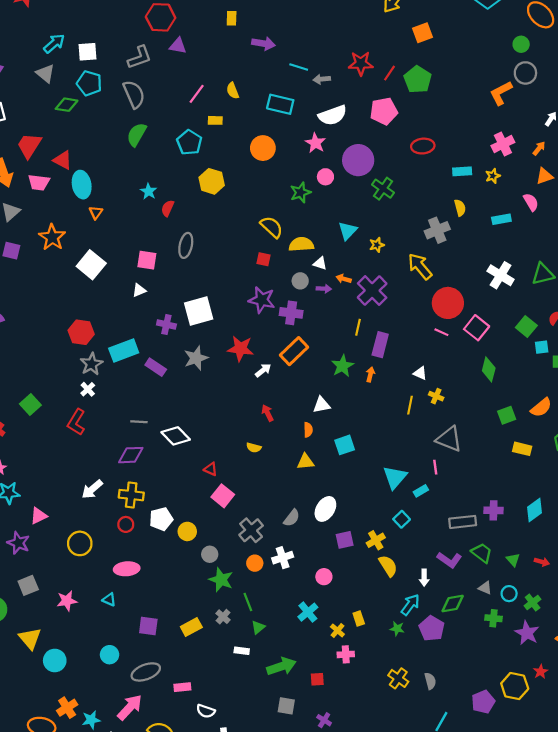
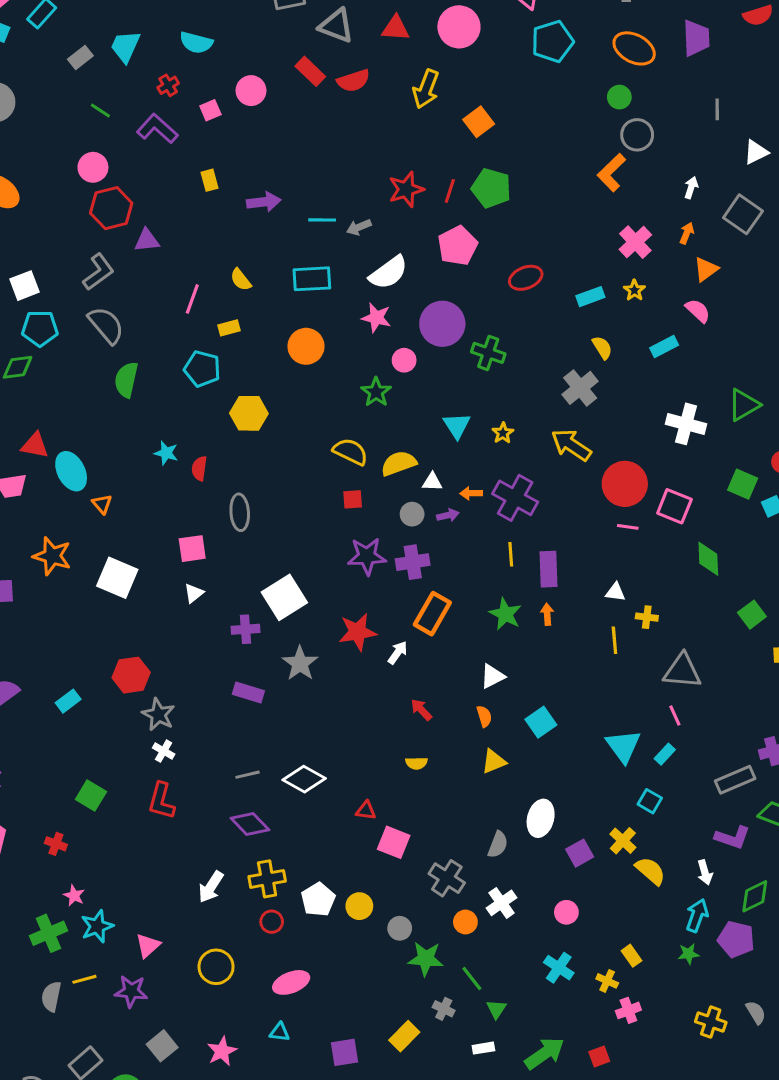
cyan rectangle: (124, 350) -> (68, 701), moved, size x0.6
purple diamond: (131, 455) -> (250, 824), turned 65

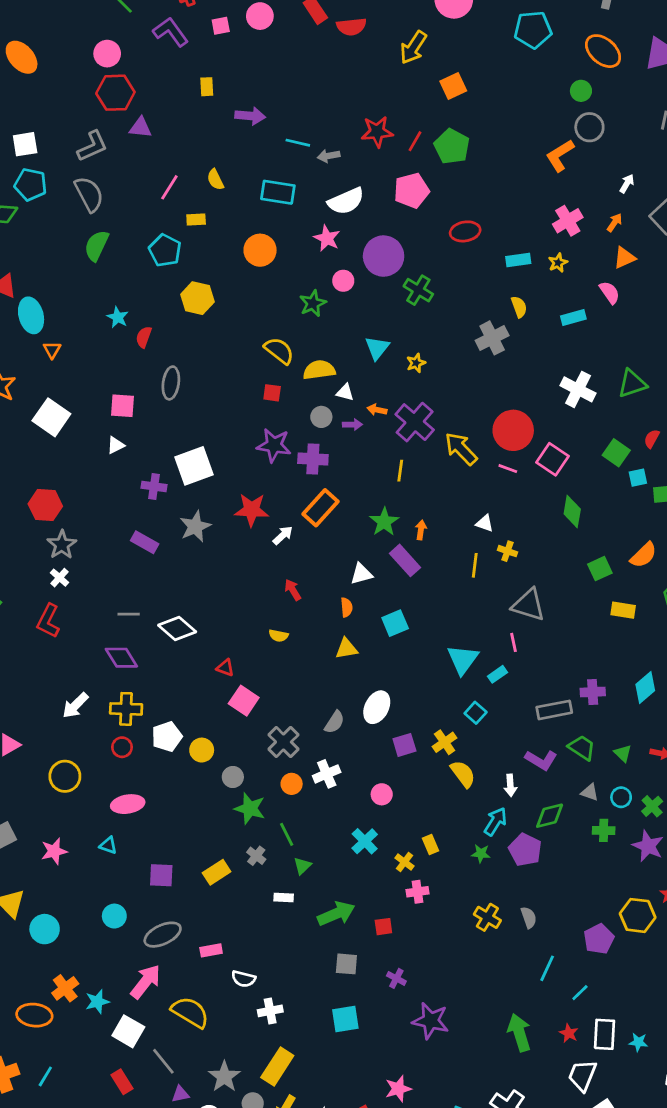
yellow arrow: (571, 445) -> (461, 449), moved
purple rectangle: (549, 569) -> (405, 560), moved, turned -52

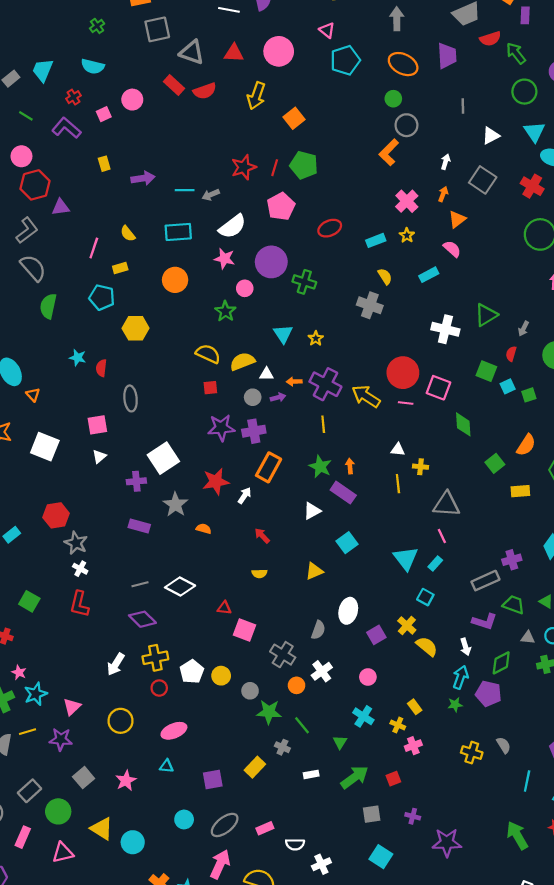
gray cross: (492, 338) -> (370, 305), turned -30
orange semicircle: (347, 607) -> (204, 529), moved, turned -56
green triangle: (302, 866) -> (340, 742), moved
cyan square: (345, 1019) -> (381, 857), turned -35

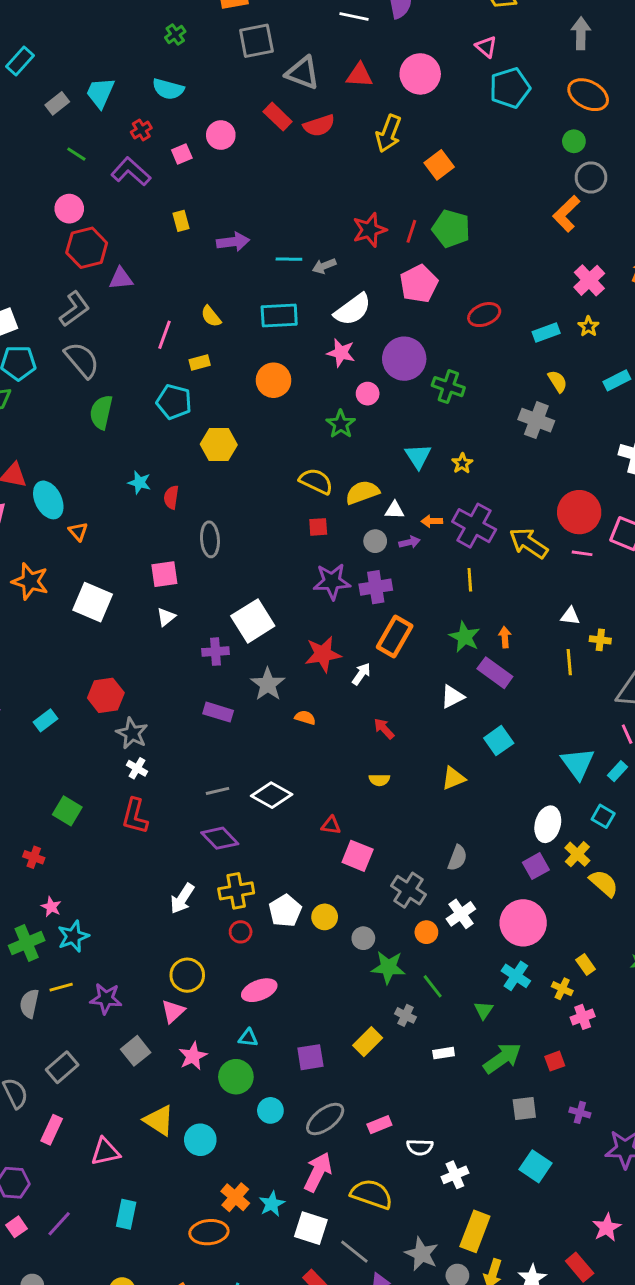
white ellipse: (348, 611) -> (548, 824), moved
pink circle: (368, 677) -> (523, 923), size x2.0
pink triangle: (72, 707) -> (173, 1011), moved
green circle: (58, 811) -> (236, 1077), moved

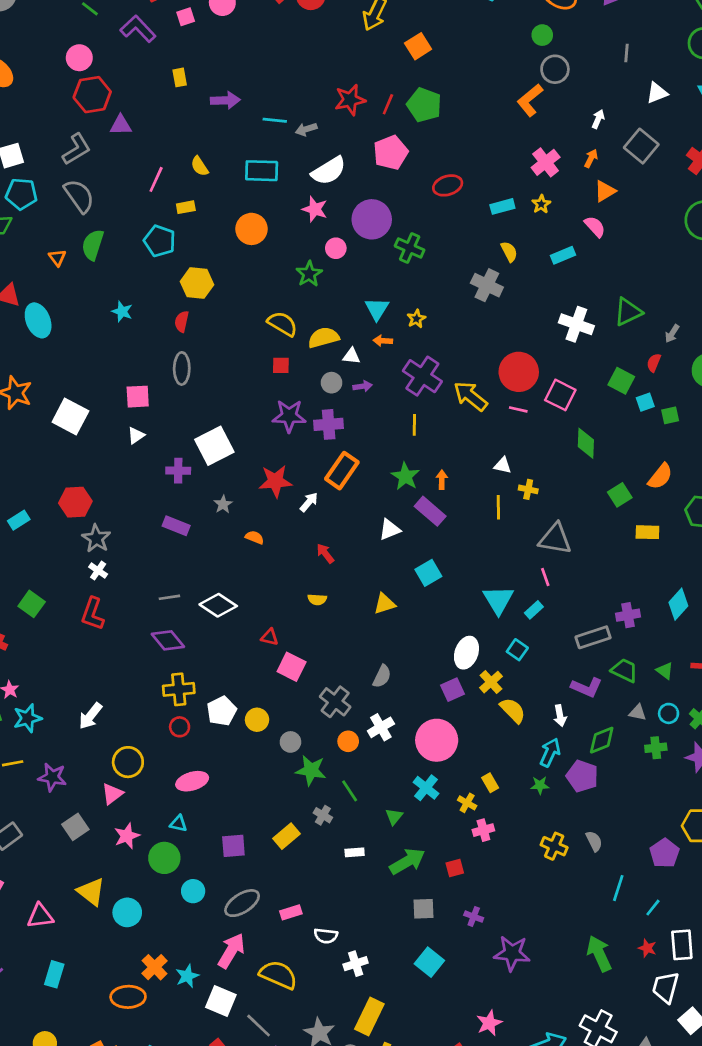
red semicircle: (171, 497) -> (182, 322), moved
orange arrow: (432, 521) -> (383, 341), moved
orange triangle: (78, 531) -> (57, 258), moved
gray star: (268, 684) -> (223, 504), size x0.6
white arrow: (182, 899) -> (90, 716), moved

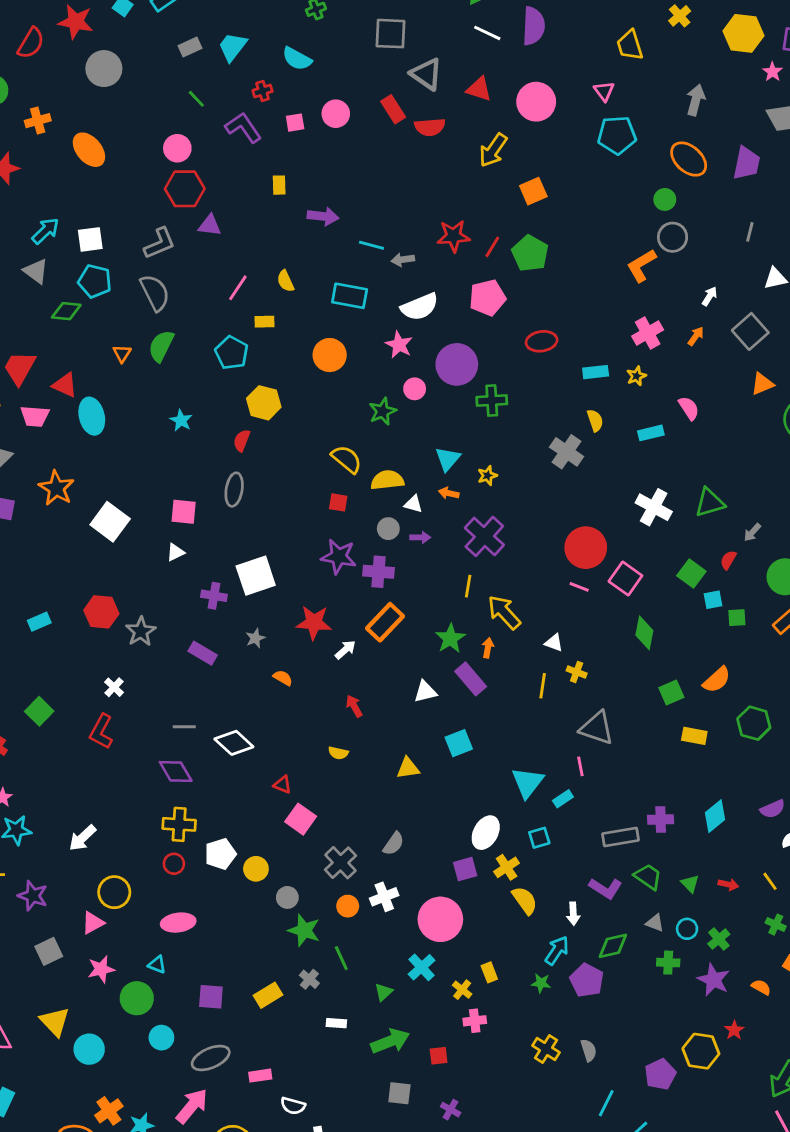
orange triangle: (605, 191) -> (762, 384), moved
green cross: (410, 248) -> (492, 401), turned -36
yellow arrow: (470, 396) -> (504, 612), moved
gray star: (96, 538) -> (141, 631), moved
cyan square: (517, 650) -> (539, 838), turned 30

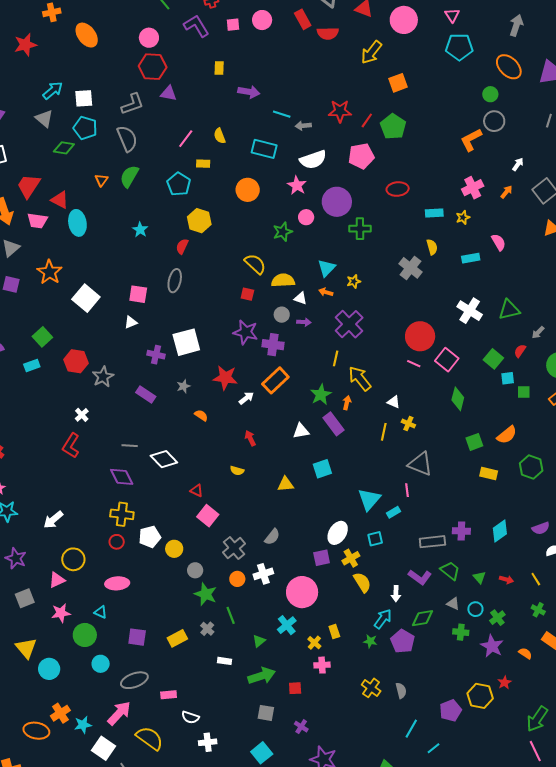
green square: (39, 711) -> (42, 337), moved

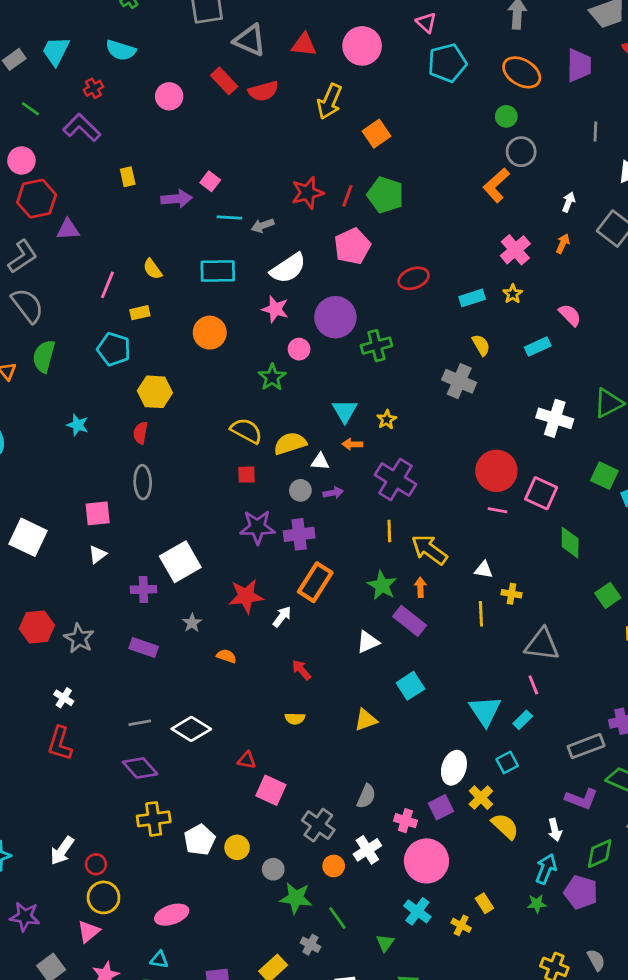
pink square: (233, 25) -> (210, 181), moved, turned -32
red circle: (117, 542) -> (96, 864), moved
pink cross: (322, 665) -> (405, 821), moved, turned 35

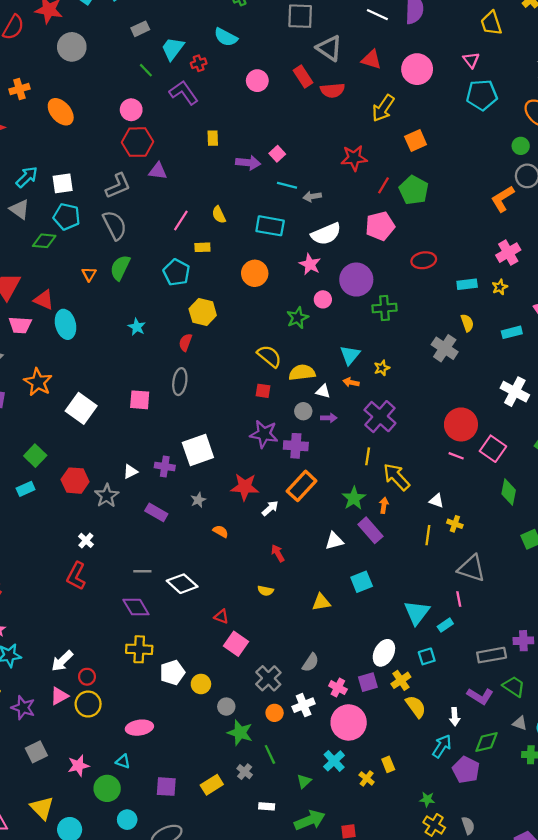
cyan trapezoid: (56, 51) -> (173, 49), moved
red star: (307, 193) -> (354, 158), moved
white triangle: (98, 554) -> (130, 472), moved
green star: (537, 904) -> (427, 799), moved
pink triangle: (89, 931) -> (59, 696), moved

